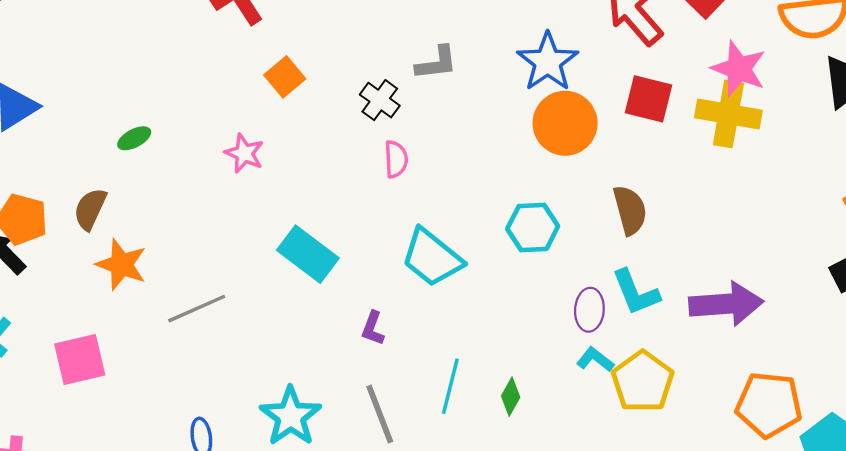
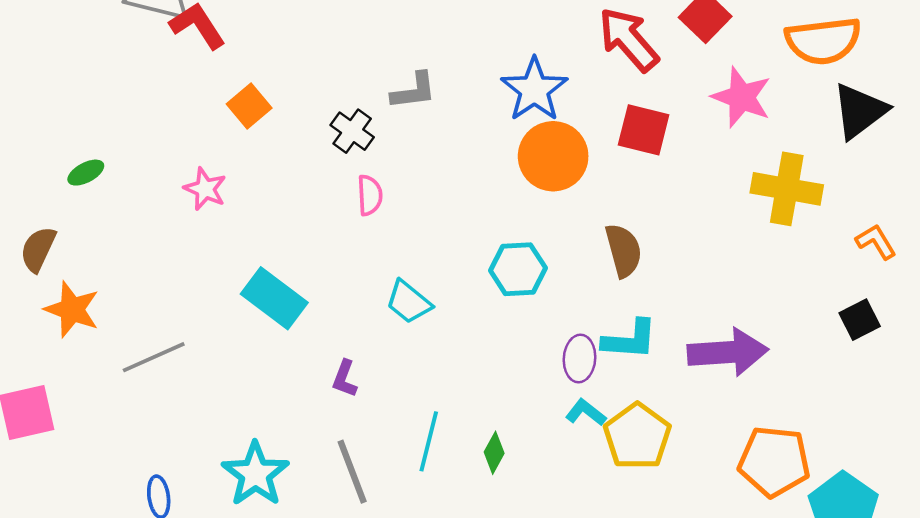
yellow cross: (728, 114) -> (787, 189), moved
cyan trapezoid: (432, 258) -> (409, 302), size x0.7
cyan L-shape: (636, 292) -> (630, 340), turned -64

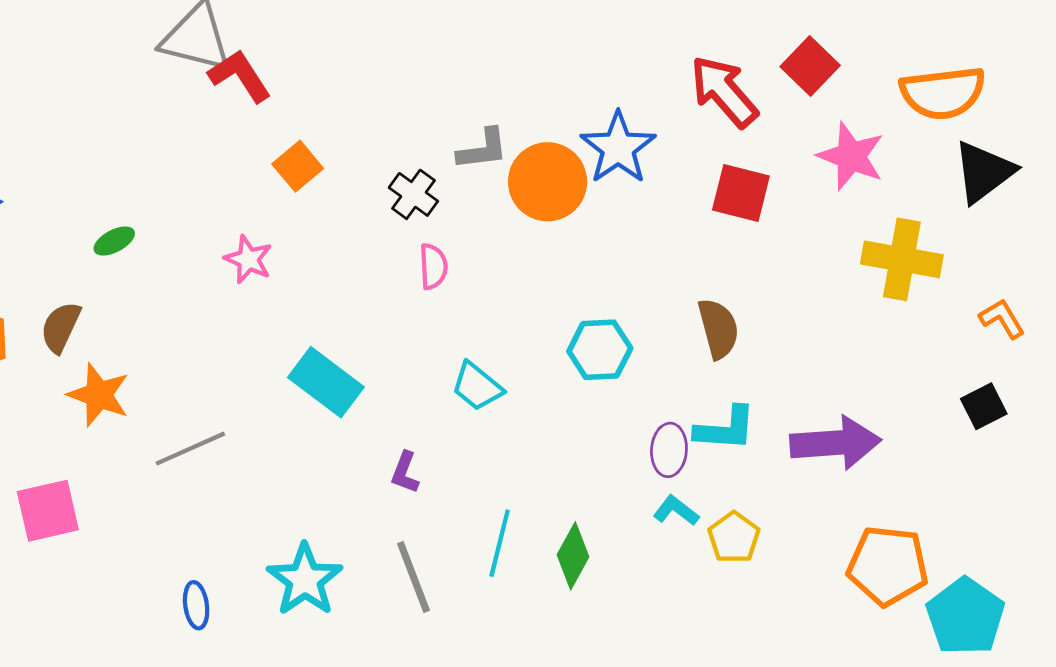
orange circle: (553, 156) -> (548, 182), moved
yellow pentagon: (637, 436) -> (734, 537), size x0.7
green diamond: (494, 453) -> (573, 556), size x1.4

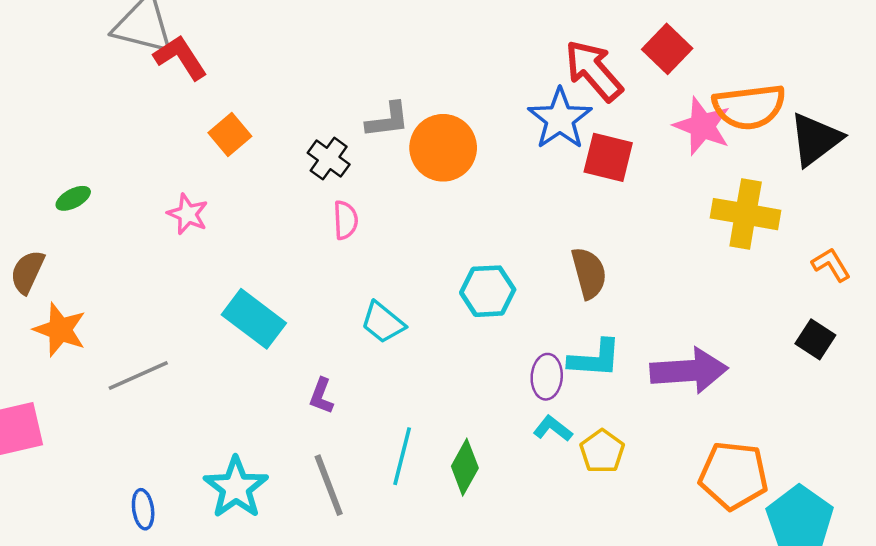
orange semicircle: (943, 93) -> (749, 107), moved
blue star: (618, 148) -> (560, 119), moved
black square: (984, 406) -> (815, 339), turned -30

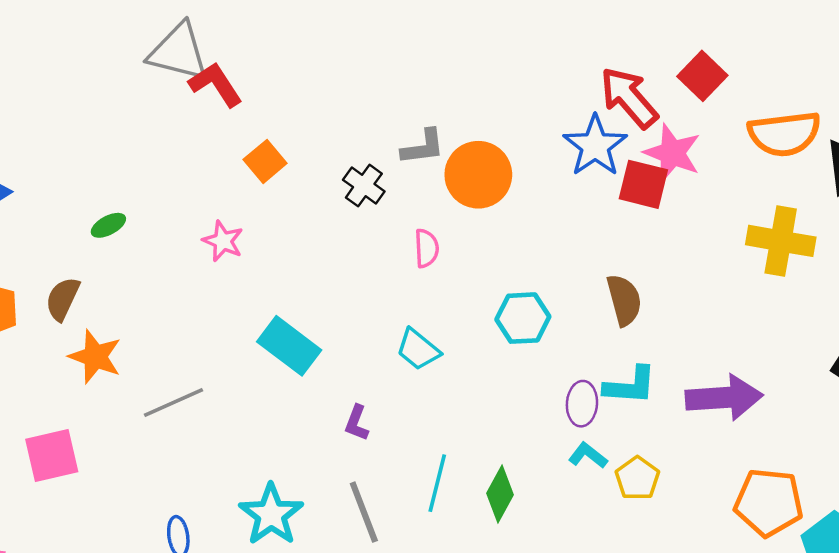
pink star: (702, 126) -> (672, 153), moved
pink semicircle: (345, 220) -> (427, 248), moved

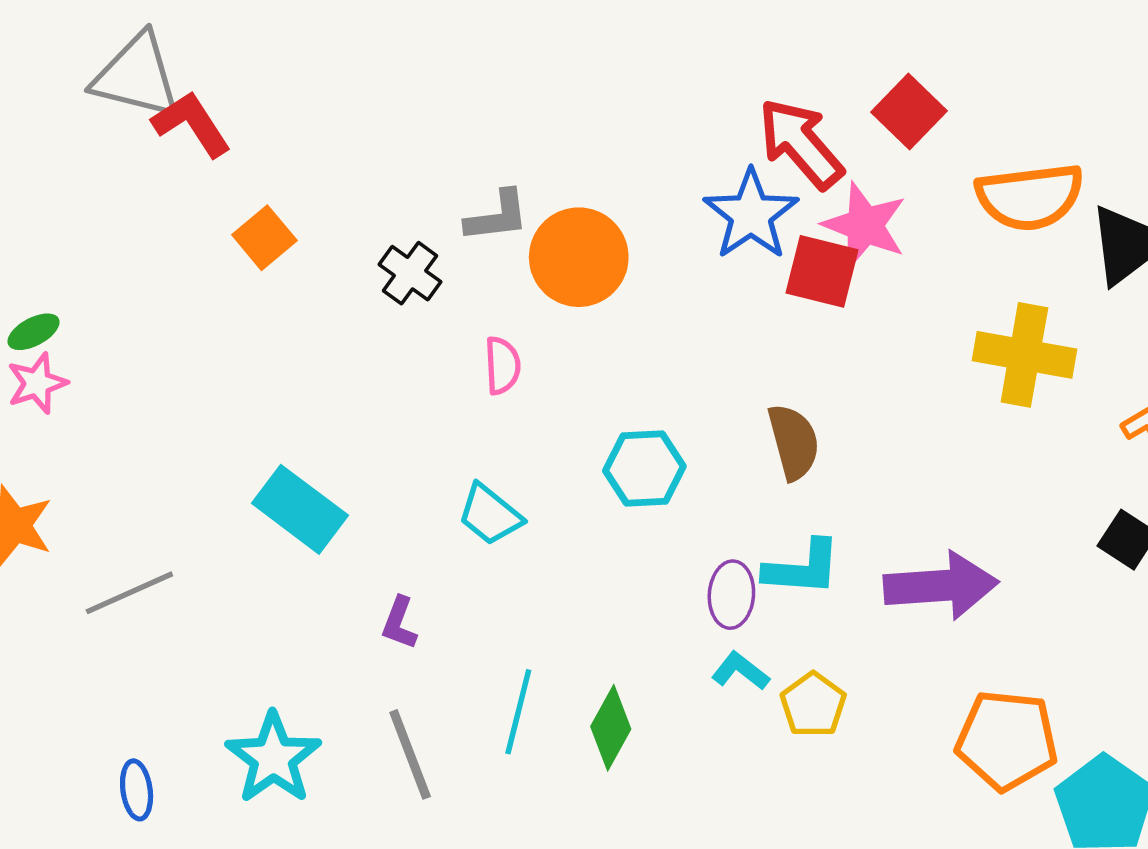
pink star: (223, 241) -> (37, 383), moved, turned 30

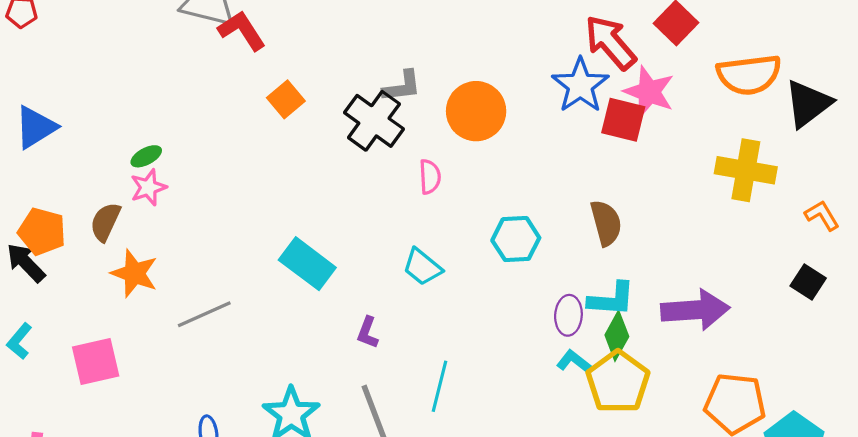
gray L-shape: (497, 216) -> (402, 86), moved
black cross: (410, 273) -> (374, 121), size x1.6
yellow pentagon: (813, 705) -> (618, 382), size x1.6
green diamond: (611, 728) -> (617, 336), moved

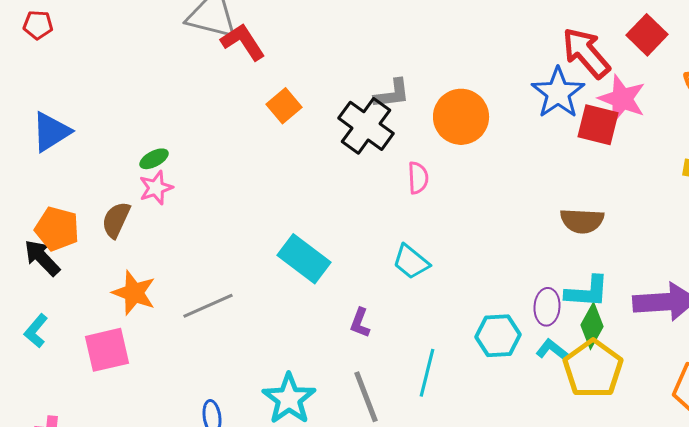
brown semicircle: (606, 223) -> (582, 221), turned 108
cyan hexagon: (516, 239) -> (498, 336), moved
orange star: (134, 273) -> (134, 293), moved

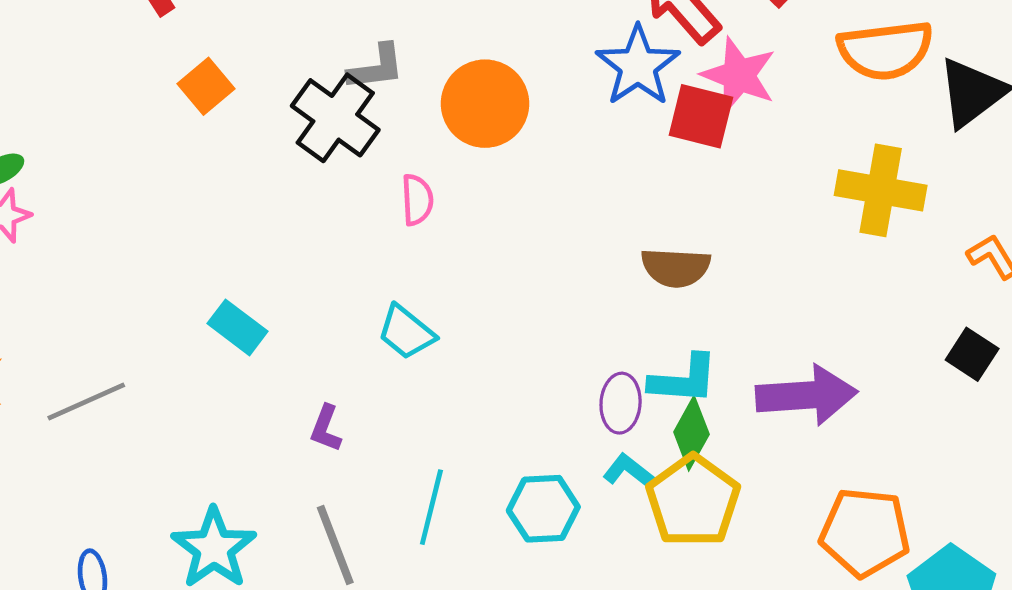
cyan rectangle: (304, 259) -> (238, 327), size x0.7
cyan hexagon: (498, 336) -> (543, 509), moved

